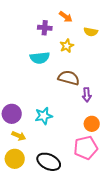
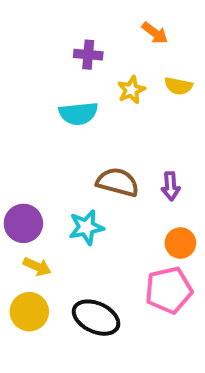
orange arrow: (66, 17) -> (155, 33), moved
yellow semicircle: (91, 32) -> (178, 86), moved
brown semicircle: (69, 78) -> (118, 182), moved

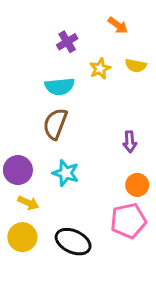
purple cross: (88, 55) -> (67, 42), turned -36
brown semicircle: (118, 182) -> (55, 124), moved, turned -84
cyan star: (86, 227) -> (66, 173), turned 30

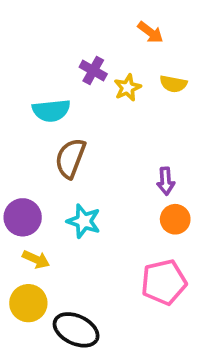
purple cross: (67, 42) -> (93, 70), moved, turned -30
cyan semicircle: (60, 87) -> (51, 111), moved
orange circle: (137, 185) -> (175, 219), moved
black ellipse: (73, 242) -> (76, 330), moved

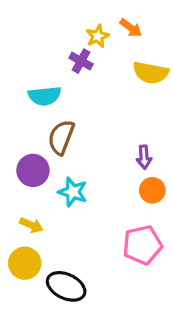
yellow semicircle: (173, 84) -> (151, 73), size x1.5
yellow star: (128, 88) -> (98, 36), moved
purple circle: (23, 217) -> (33, 170), moved

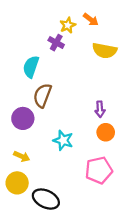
cyan semicircle: (45, 96) -> (31, 67), turned 115
cyan star: (73, 192) -> (63, 140), moved

